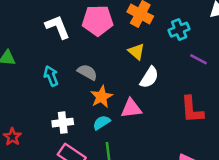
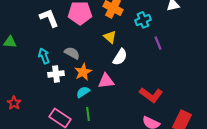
purple line: (198, 59) -> (158, 43), turned 40
red L-shape: (192, 110) -> (151, 95), moved, turned -50
white cross: (63, 123) -> (56, 74), moved

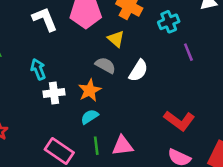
yellow triangle: (110, 37) -> (116, 39), moved
gray semicircle: (72, 53) -> (105, 65), moved
pink triangle: (106, 81) -> (123, 146), moved

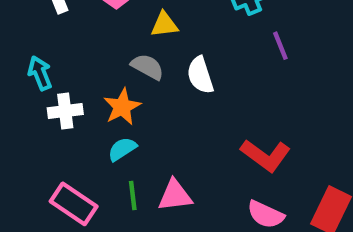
yellow triangle: (116, 39) -> (164, 25), turned -48
white semicircle: (138, 71) -> (200, 75), turned 130

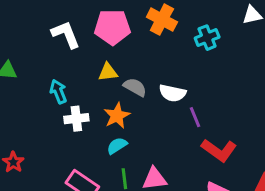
yellow triangle: (164, 25) -> (108, 72), moved
purple line: (280, 46) -> (195, 117), moved
white semicircle: (200, 75) -> (172, 93), turned -60

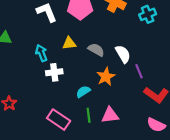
yellow triangle: (108, 72) -> (69, 43), moved
white semicircle: (172, 93) -> (123, 54), turned -132
orange star: (117, 116) -> (106, 77), moved

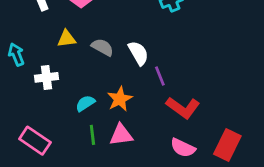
cyan arrow: (41, 53) -> (16, 54), moved
orange star: (106, 77) -> (120, 99), moved
pink rectangle: (59, 120) -> (35, 141), moved

